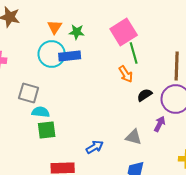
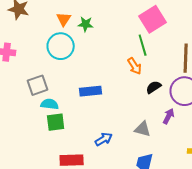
pink square: (124, 32) -> (153, 19), moved
blue rectangle: (70, 56) -> (91, 91), moved
gray square: (29, 93) -> (38, 85), turned -35

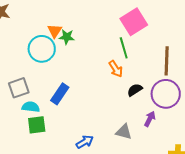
orange triangle: (64, 19) -> (55, 31), moved
green star: (86, 24) -> (67, 37), moved
blue rectangle: (91, 91) -> (60, 94), moved, turned -50

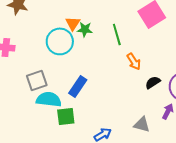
green line: (124, 48) -> (117, 34), moved
cyan semicircle: (31, 107) -> (49, 99), size x1.4
green square: (37, 125) -> (66, 116), moved

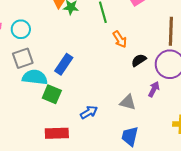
cyan circle: (60, 41) -> (21, 29), moved, size x0.7
green square: (66, 116) -> (52, 94), turned 30

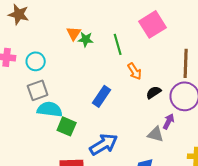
blue rectangle: (64, 64) -> (102, 96), moved
gray triangle: (128, 102) -> (156, 134), moved
blue arrow: (89, 112) -> (104, 144), size x1.6

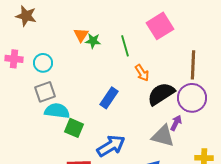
black semicircle: (154, 92) -> (161, 94), size x1.8
gray triangle: (156, 134) -> (163, 136), size x1.4

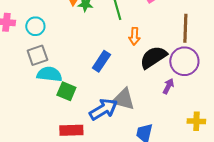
orange arrow: (142, 73) -> (134, 36), turned 36
gray triangle: (163, 136) -> (123, 99), moved

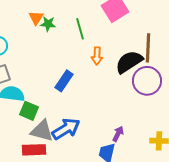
black semicircle: (153, 57) -> (129, 62), moved
purple arrow: (168, 86) -> (118, 134), moved
gray triangle: (123, 99) -> (42, 131), moved

